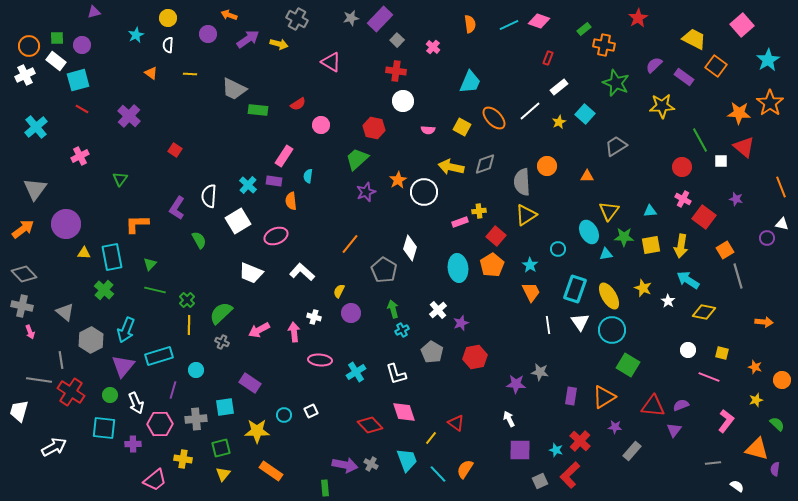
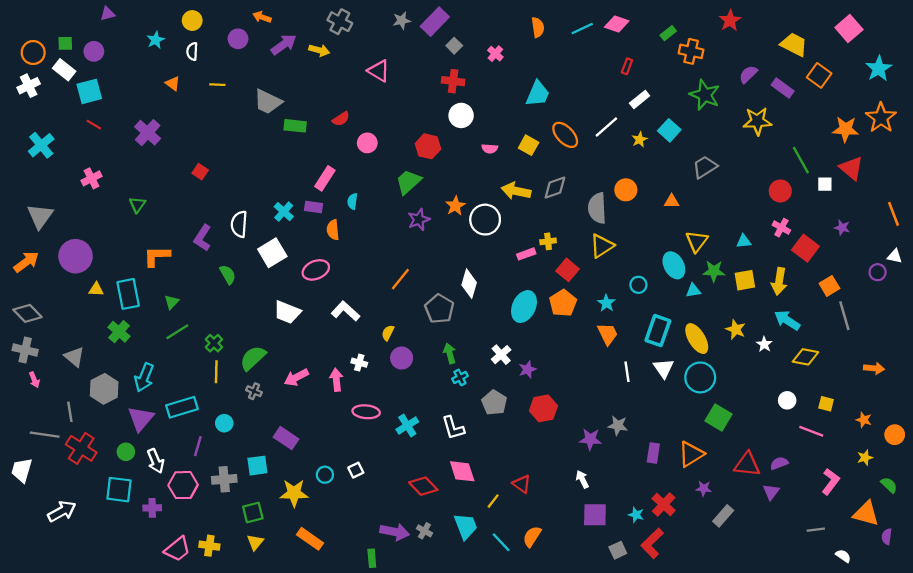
cyan ellipse: (458, 268) -> (524, 307), turned 32
green line: (155, 290) -> (177, 332), turned -45
yellow cross: (183, 459) -> (209, 546), moved

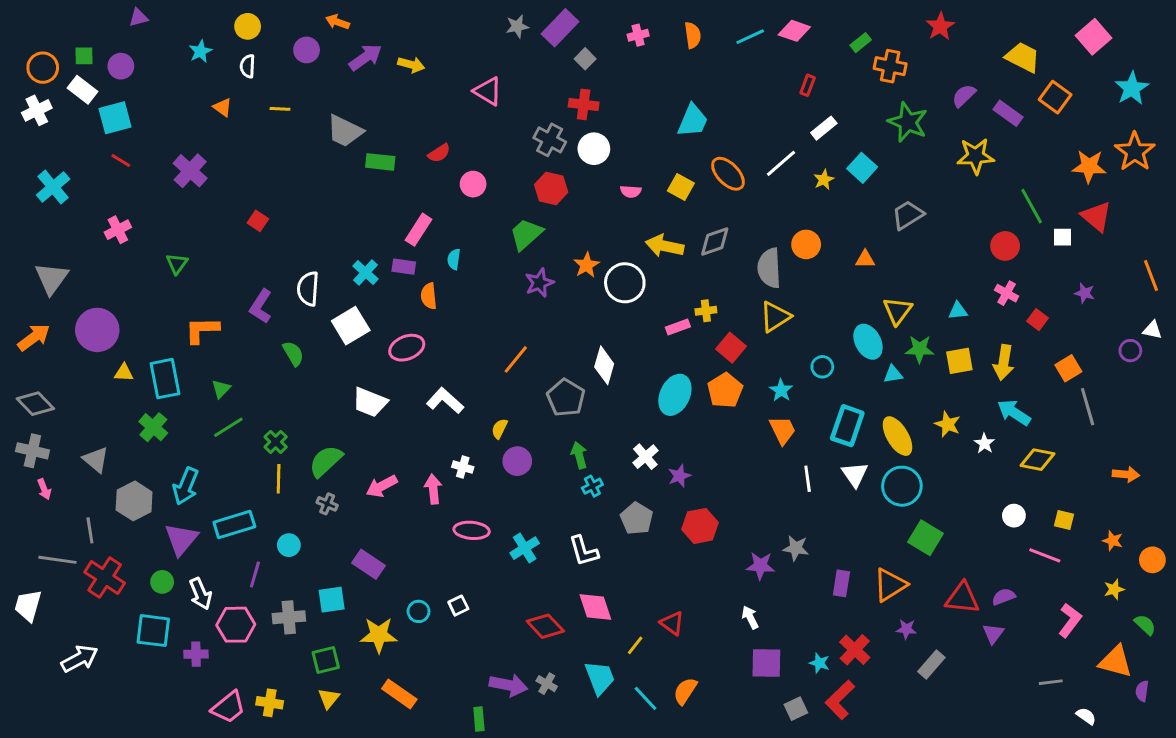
gray cross: (340, 22) -> (550, 140), moved
pink cross: (495, 54) -> (638, 35), moved, turned 35
red square: (805, 248) -> (1037, 320), size x0.6

